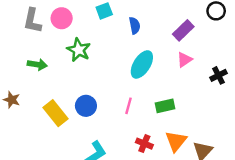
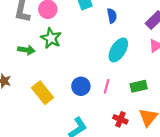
green star: (79, 50) -> (51, 38), moved
blue circle: (86, 106) -> (81, 86), moved

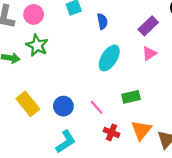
blue circle: (81, 86) -> (63, 106), moved
pink line: (107, 86) -> (97, 107), moved, turned -56

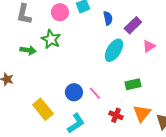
pink circle: (34, 14) -> (60, 12), moved
purple rectangle: (148, 26) -> (133, 25), moved
yellow rectangle: (28, 104) -> (43, 109), moved
pink line: (97, 107) -> (95, 93), moved

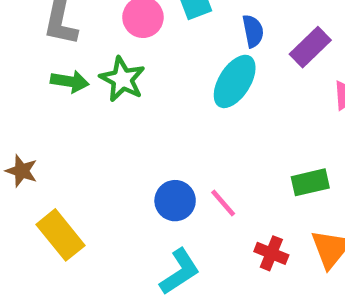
green arrow: (28, 50) -> (70, 81), moved
cyan ellipse: (114, 50) -> (235, 81), moved
yellow rectangle: (43, 109) -> (61, 235), moved

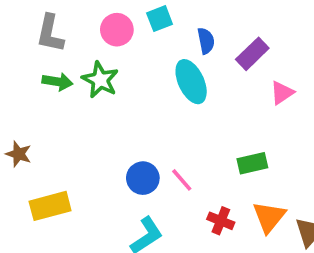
cyan ellipse: (235, 81) -> (191, 82), turned -57
yellow rectangle: (61, 235) -> (50, 206), turned -66

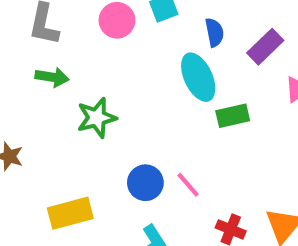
green star: (100, 80) -> (97, 118), moved, turned 30
green rectangle: (252, 163) -> (233, 116), moved
yellow rectangle: (50, 206) -> (70, 213), moved

